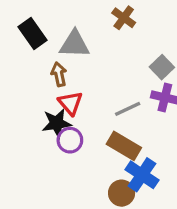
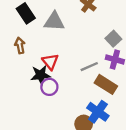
brown arrow: (59, 74) -> (20, 45), moved
brown rectangle: (124, 146) -> (106, 84), moved

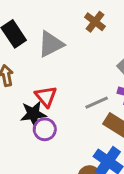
gray triangle: (54, 21) -> (51, 44), turned -30

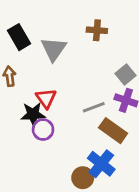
brown cross: (95, 22) -> (97, 30), turned -36
gray triangle: (51, 44) -> (54, 49), turned -32

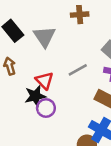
gray line: (94, 107) -> (78, 70), moved

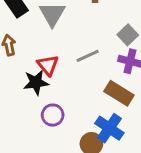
purple circle: (46, 108) -> (53, 115), moved

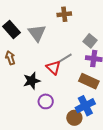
red triangle: (48, 65) -> (53, 68), moved
blue cross: (109, 128) -> (85, 106), turned 36

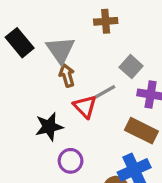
gray square: (90, 41) -> (131, 67), moved
brown arrow: (10, 58) -> (67, 75), moved

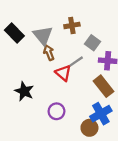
brown cross: (106, 21) -> (72, 25), moved
black star: (49, 127) -> (24, 91), moved, turned -30
brown rectangle: (141, 131) -> (104, 86), turned 30

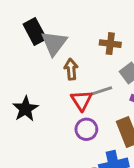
gray triangle: (43, 35) -> (54, 43), moved
purple circle: (57, 111) -> (86, 129), moved

